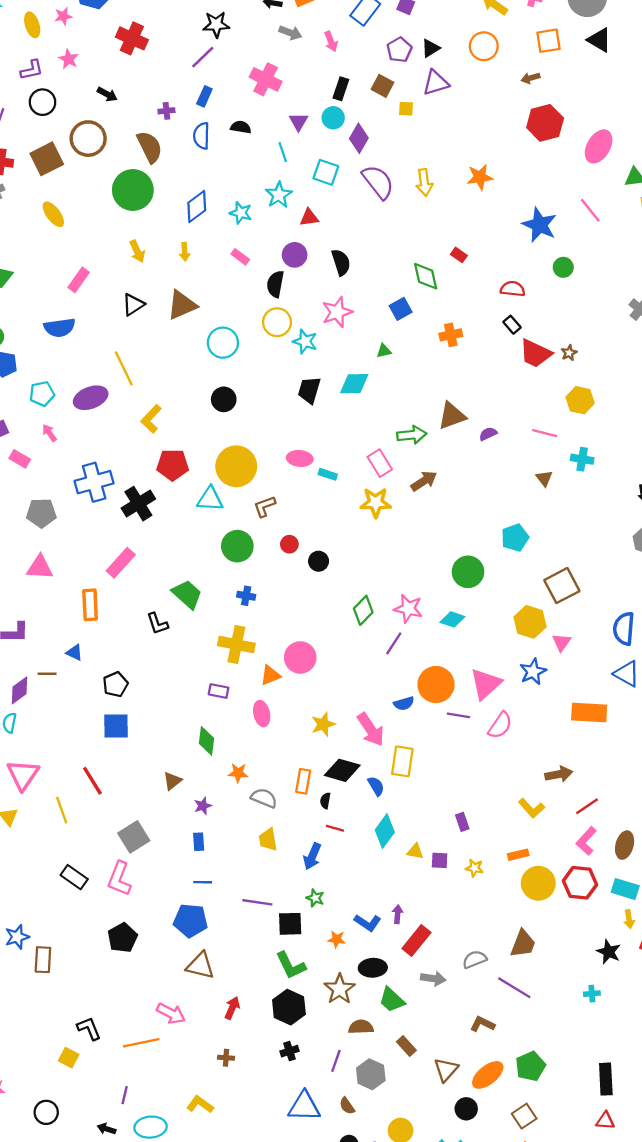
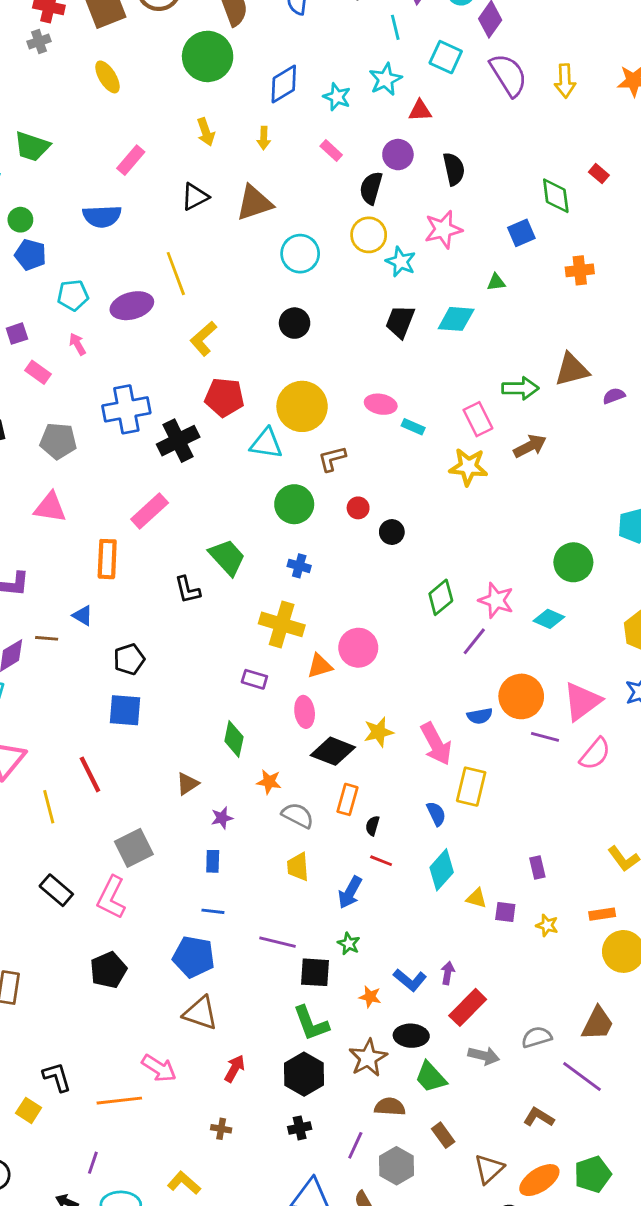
black diamond: (342, 770) -> (333, 751), moved

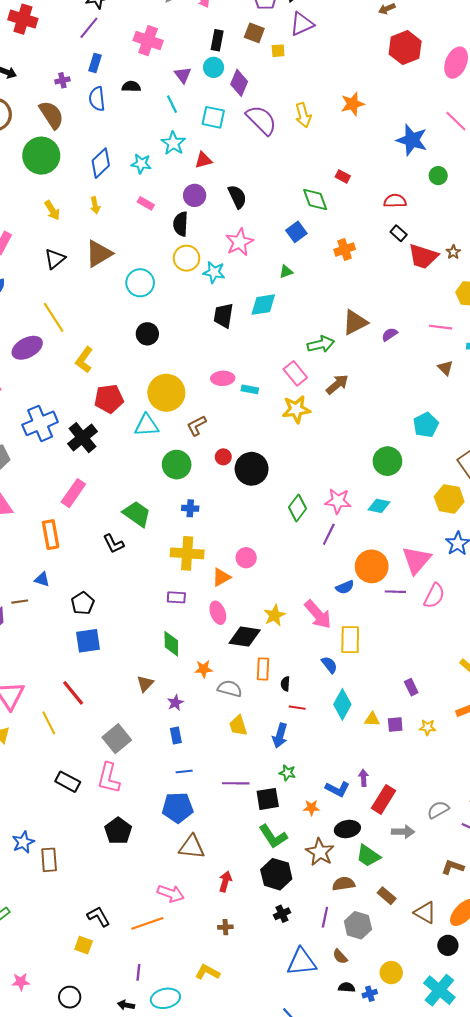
black circle: (392, 532) -> (252, 469), size x1.8
pink circle: (358, 648) -> (246, 558), size x0.7
brown triangle: (489, 1169) -> (425, 912), turned -35

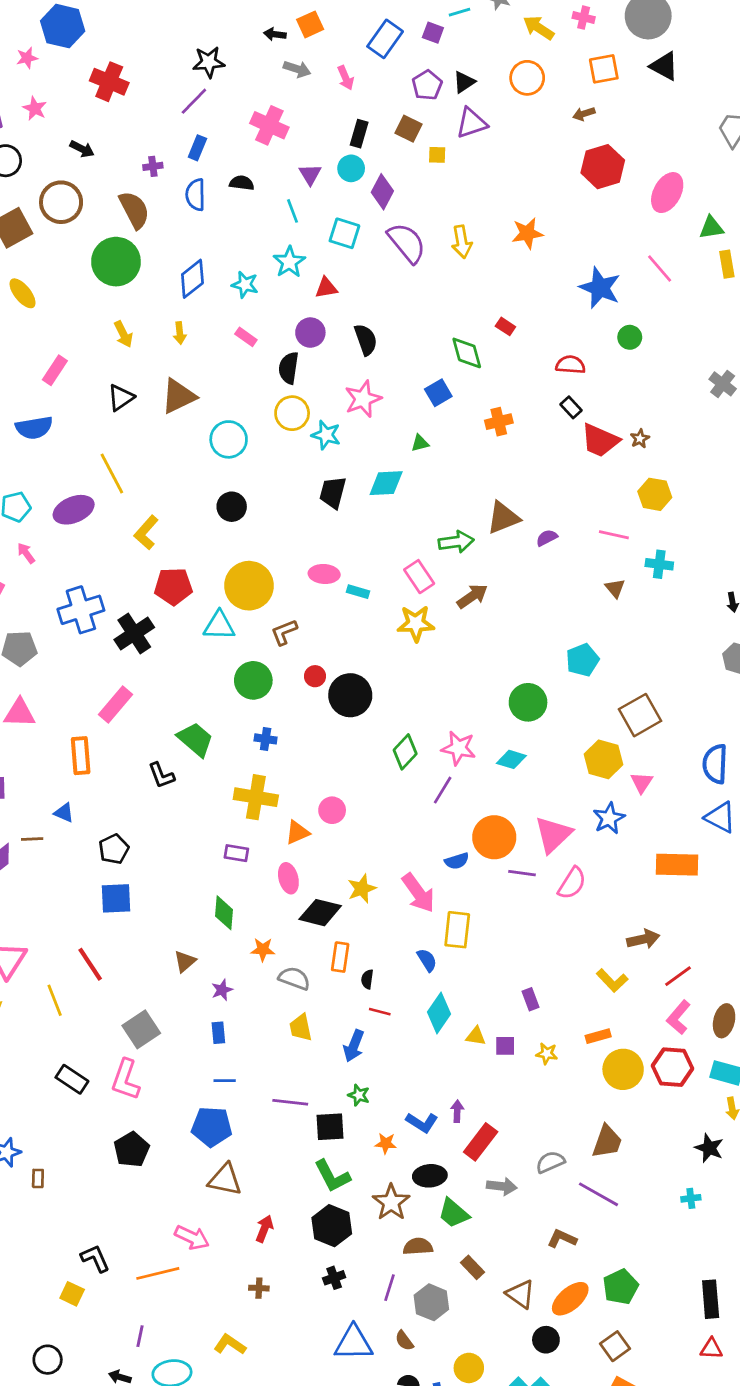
brown rectangle: (49, 860) -> (38, 1178), size x0.6

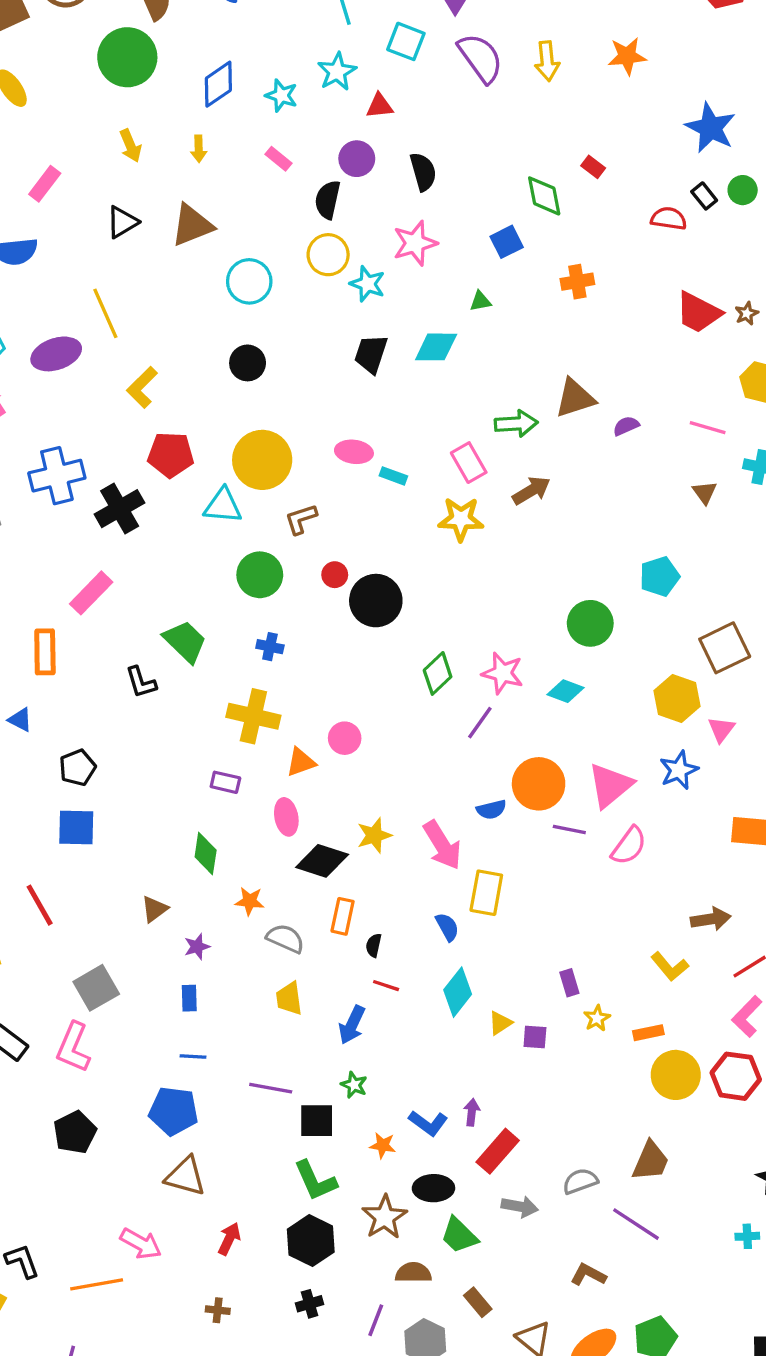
black rectangle: (571, 407) -> (704, 196), moved
yellow triangle: (476, 1036) -> (500, 1023), turned -45
yellow star: (547, 1054) -> (597, 1018), moved, turned 30

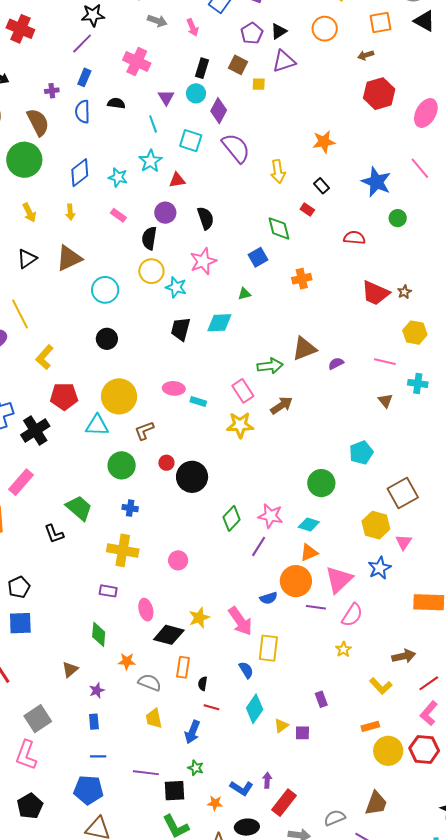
yellow arrow: (547, 61) -> (278, 171), moved
black rectangle: (704, 196) -> (321, 186), moved
orange triangle: (301, 762) -> (309, 553), moved
yellow star: (597, 1018) -> (343, 649), moved

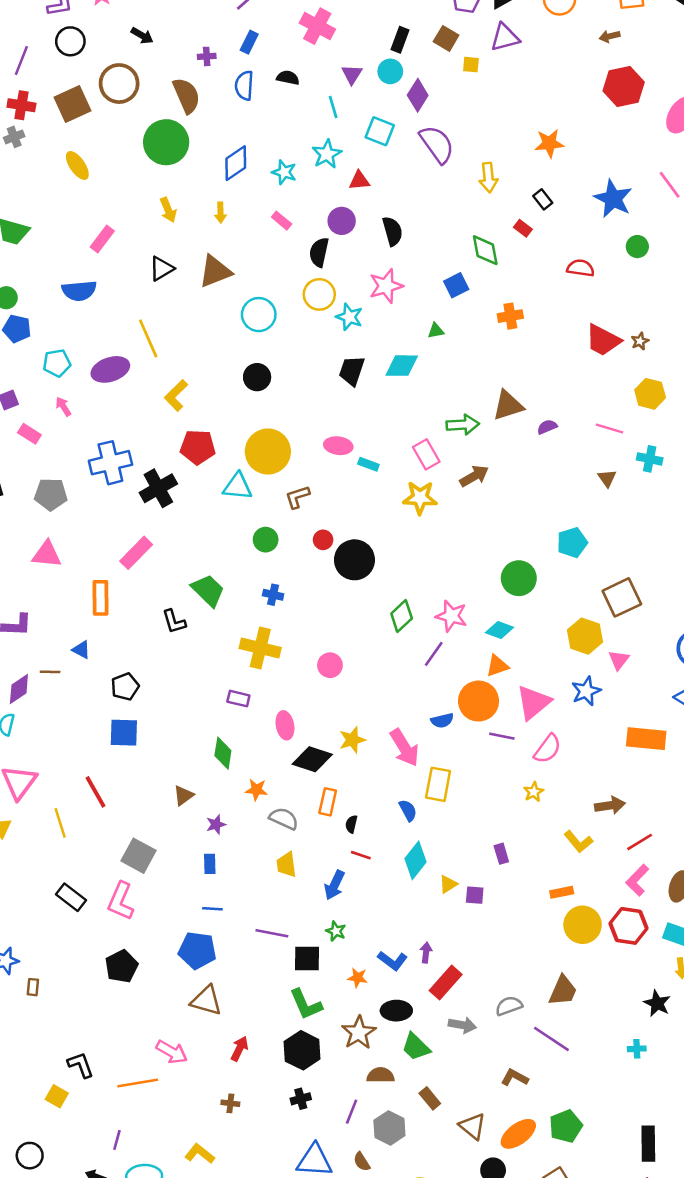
green circle: (122, 465) -> (266, 540), size x0.7
gray square: (38, 719) -> (138, 856), turned -32

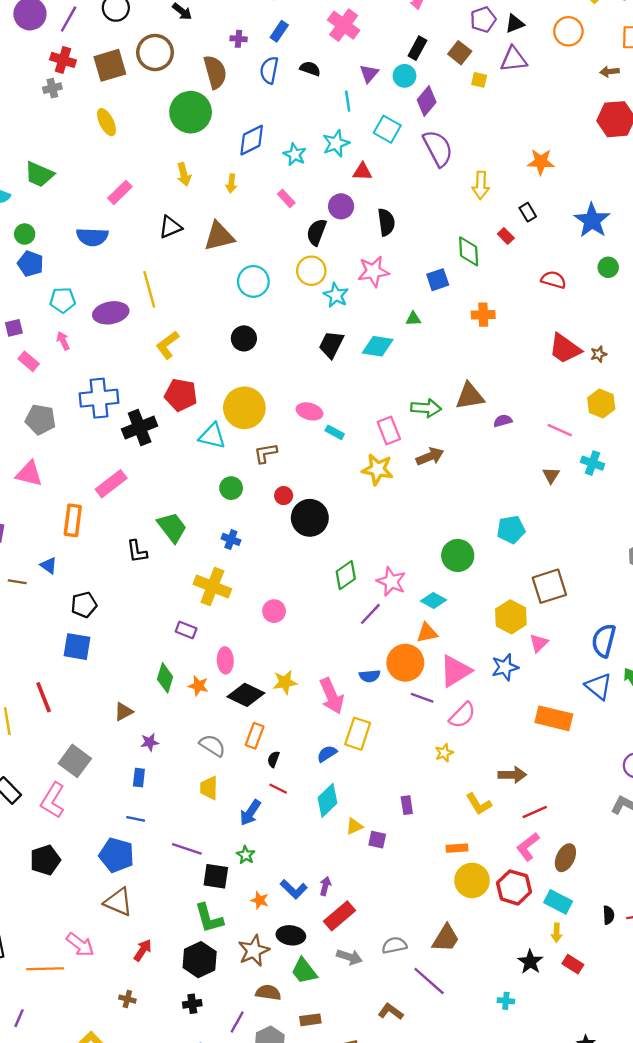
orange star: (256, 790) -> (198, 686), moved
blue semicircle: (408, 810) -> (327, 754), turned -102
brown rectangle: (430, 1098) -> (310, 1020), turned -66

